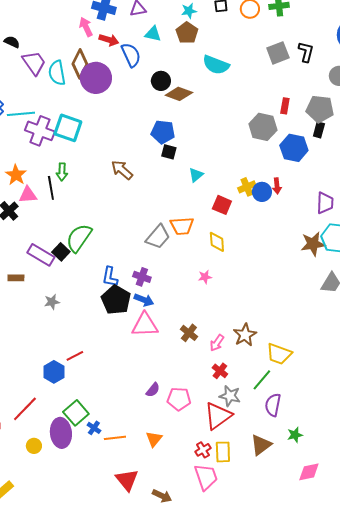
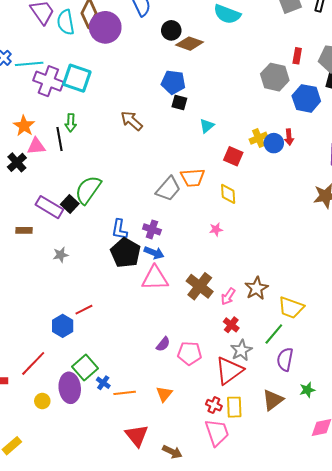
brown cross: (189, 333) -> (200, 286), size x1.5
gray star: (230, 396) -> (241, 350), turned 30
red cross: (203, 450) -> (214, 405), turned -35

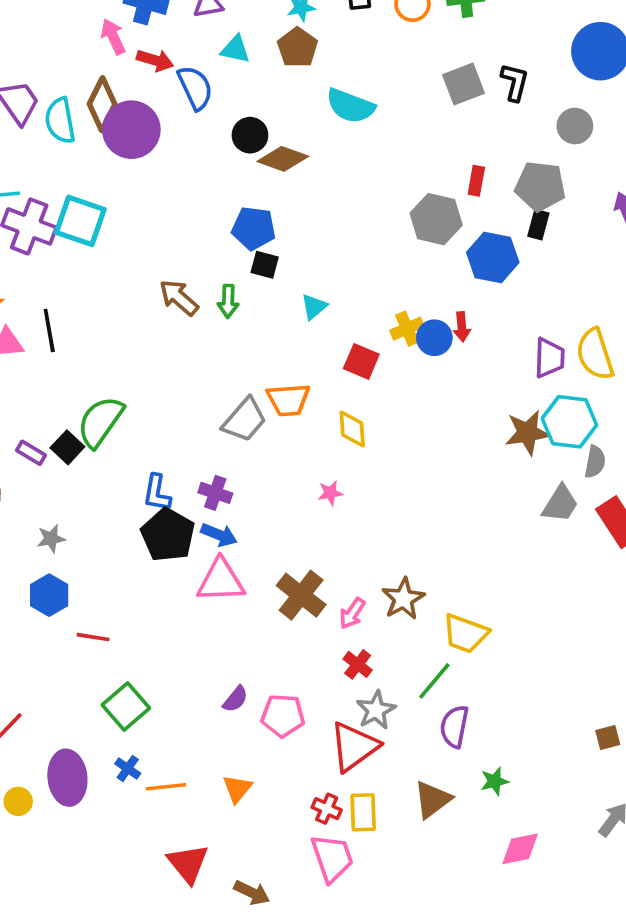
green arrow: (71, 123) -> (228, 301), moved
purple rectangle: (49, 207) -> (31, 453), size x0.6
red line: (84, 310) -> (93, 637), turned 36
blue hexagon: (63, 326) -> (49, 595), moved
green square: (85, 368) -> (126, 706), moved

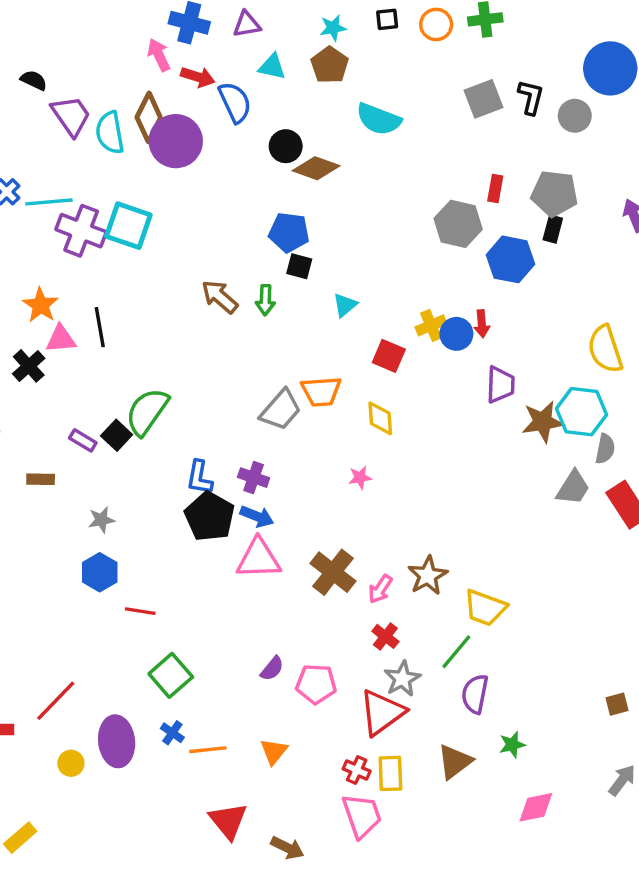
gray circle: (575, 126) -> (575, 116), moved
purple trapezoid: (549, 358) -> (500, 385), moved

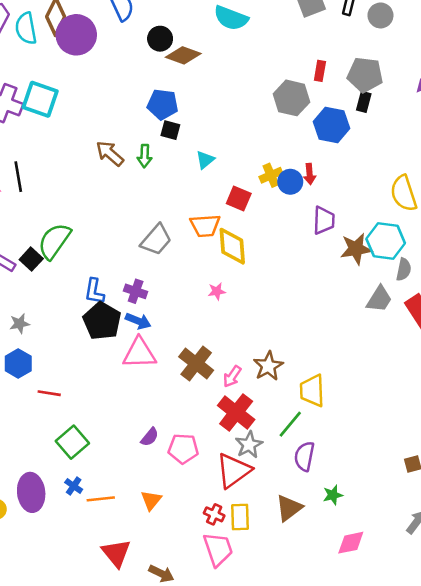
orange trapezoid: (321, 391) -> (205, 226), moved
yellow diamond: (380, 418) -> (232, 246), size x1.4
yellow trapezoid: (485, 608) -> (312, 391), turned 68
red cross: (385, 636) -> (236, 412), size x1.8

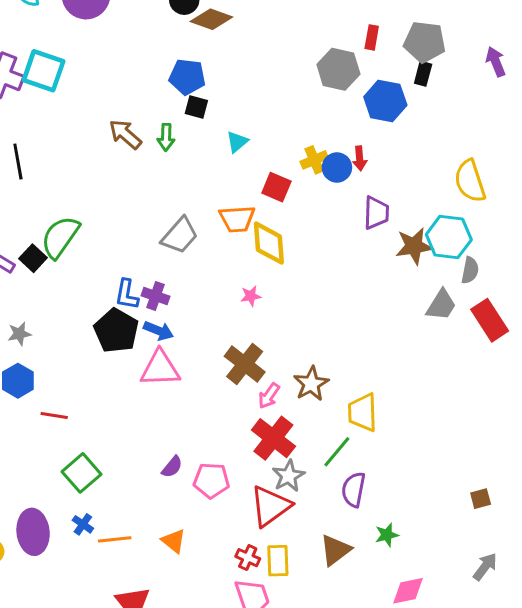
blue L-shape: (94, 291) -> (127, 294), moved
brown cross: (196, 364) -> (245, 364), moved
orange triangle: (151, 500) -> (174, 541), turned -30

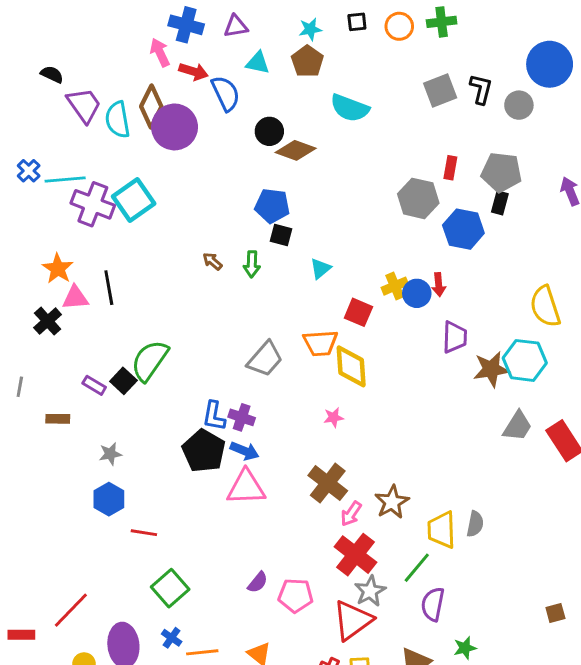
cyan square: (44, 71) -> (134, 200), turned 36
brown arrow: (125, 134) -> (212, 261), size x0.6
gray semicircle: (470, 270) -> (475, 524), moved

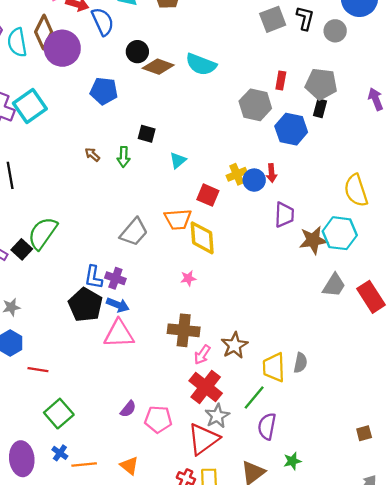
cyan semicircle: (350, 108) -> (201, 64), moved
blue pentagon: (272, 206) -> (104, 91), moved
brown cross: (328, 483) -> (184, 330), turned -32

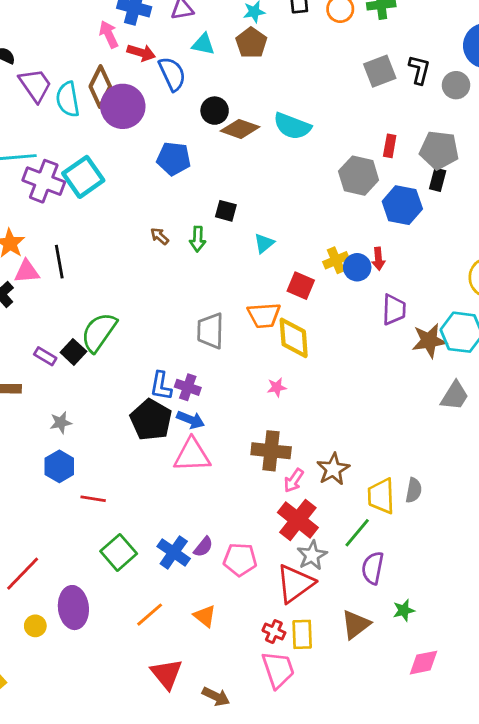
gray trapezoid: (134, 232) -> (210, 331), turned 140
blue cross: (60, 453) -> (174, 552), moved, size x1.6
orange line: (84, 464) -> (150, 615), turned -35

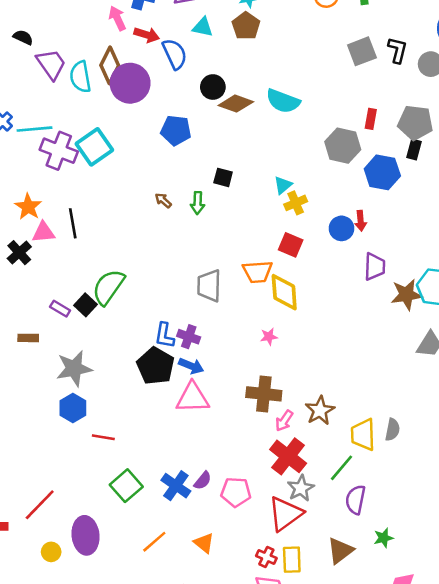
cyan triangle: (264, 243) -> (283, 185), moved
yellow cross: (336, 260) -> (296, 203), moved
gray star: (61, 423) -> (74, 368), size x1.8

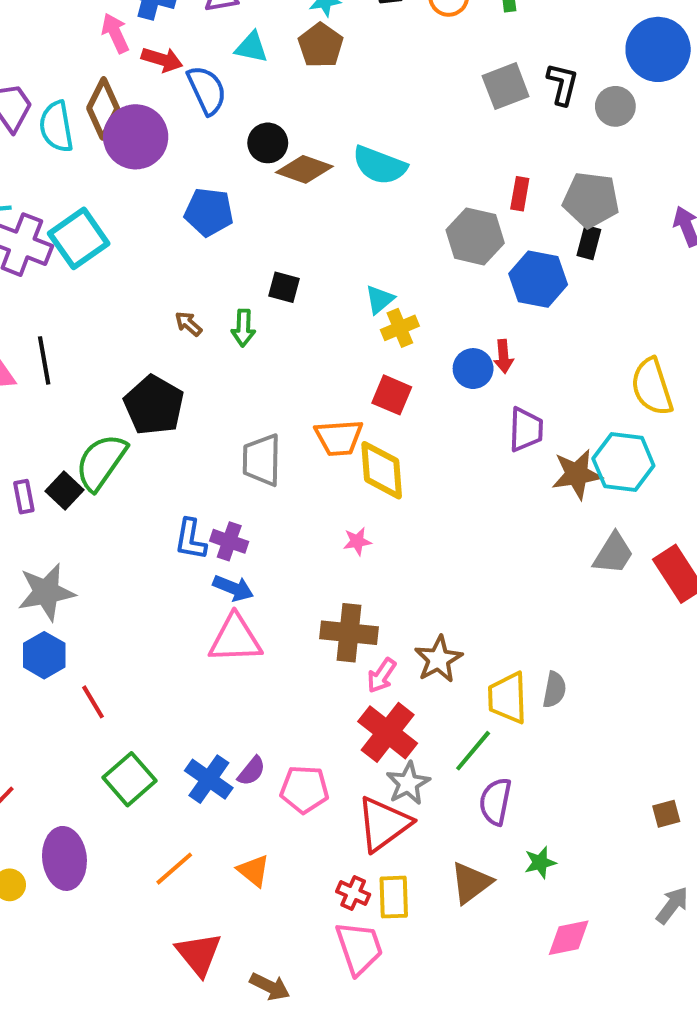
purple rectangle: (60, 309) -> (24, 497), turned 48
black pentagon: (156, 366) -> (154, 405), moved
red line: (103, 437) -> (93, 702), turned 50

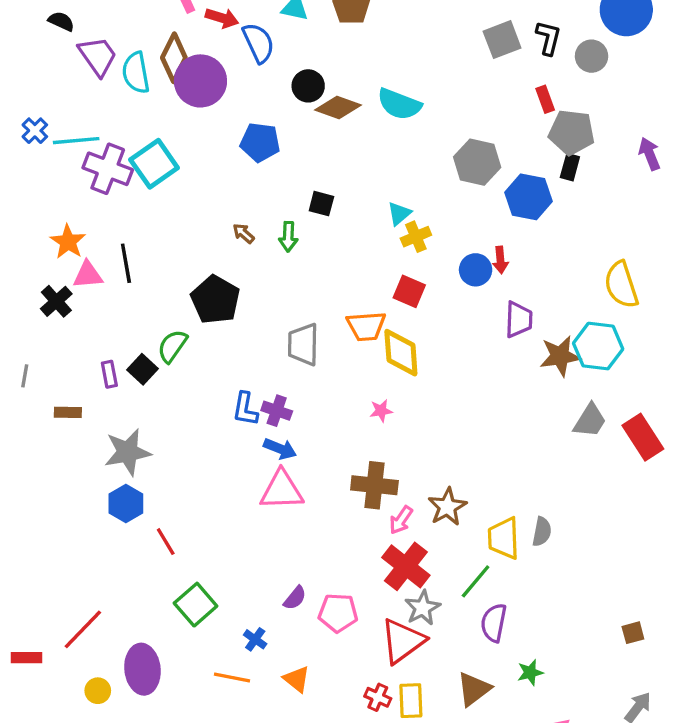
red rectangle: (520, 194) -> (545, 99), moved, turned -30
green semicircle: (101, 462) -> (172, 346), size x0.7
blue cross: (209, 779) -> (255, 639), moved, size x0.6
orange line: (174, 869) -> (232, 677), turned 52

